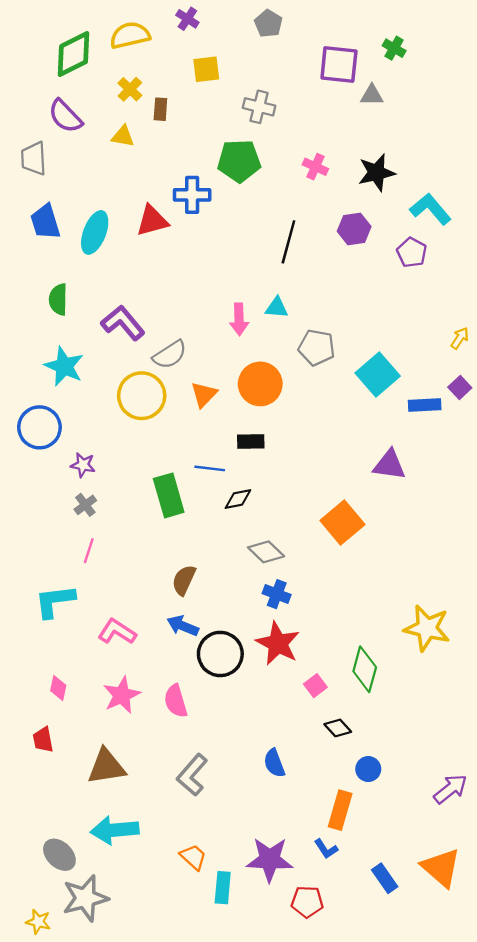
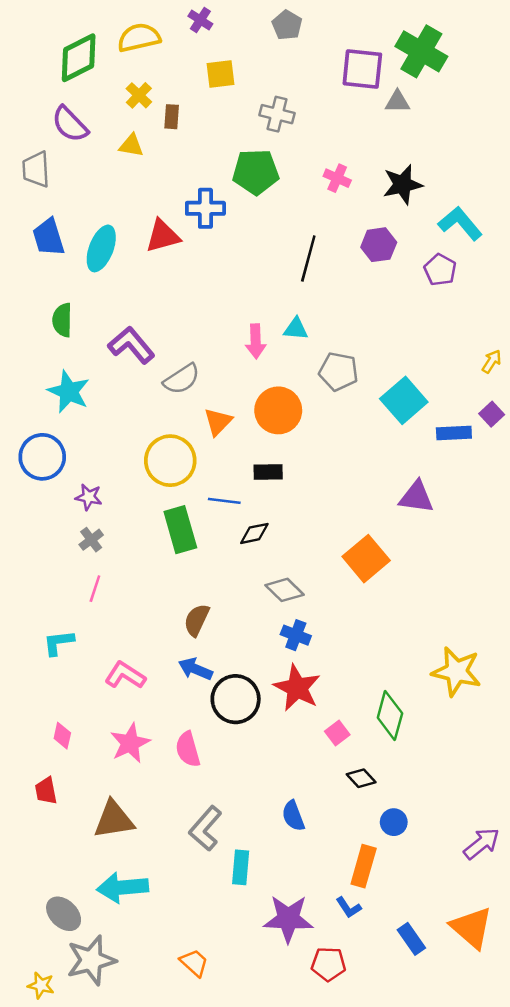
green cross: (394, 48) -> (421, 51), size x2.0
yellow circle: (142, 396) -> (170, 461), moved
cyan L-shape: (55, 601) -> (59, 643), size x0.7
orange trapezoid: (193, 857) -> (194, 963), moved
cyan rectangle: (223, 888) -> (241, 867), moved

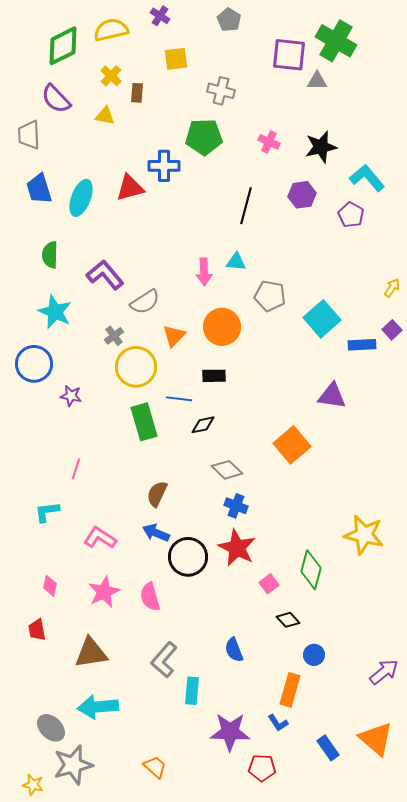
gray cross: (91, 540) -> (114, 336), moved

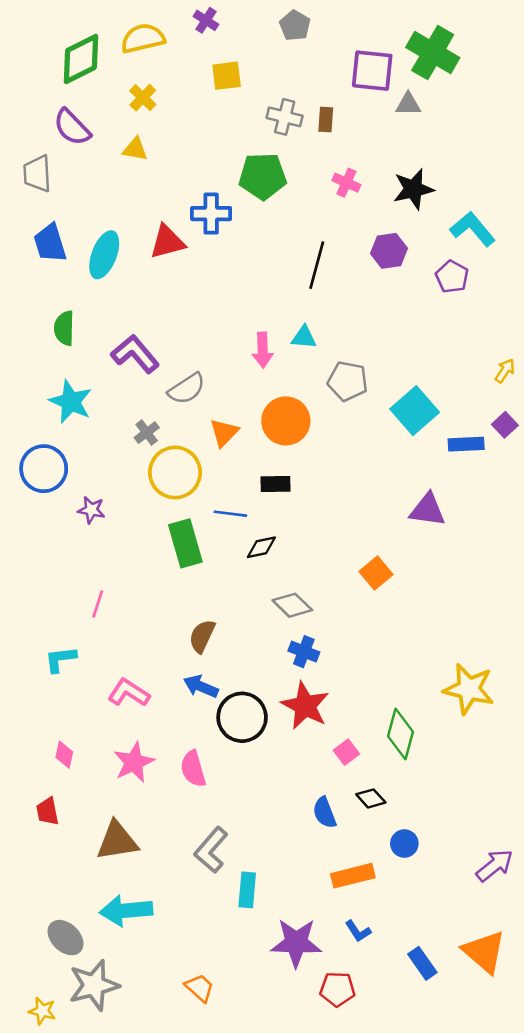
brown rectangle: (137, 93) -> (326, 119), moved
orange square: (292, 445) -> (376, 573), size x0.7
blue semicircle: (234, 650) -> (324, 813), moved
orange rectangle: (290, 690) -> (353, 876), moved, turned 60

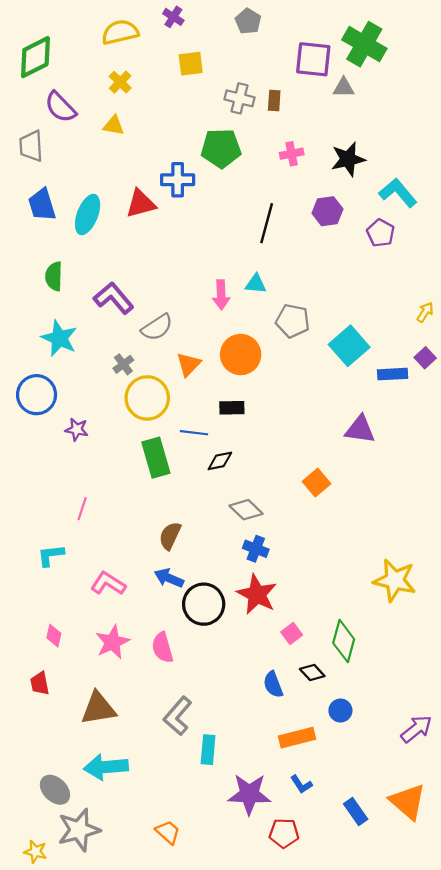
green diamond: (81, 59) -> (35, 57), moved
pink cross: (346, 183) -> (292, 154), turned -35
green diamond: (400, 734) -> (344, 641), moved

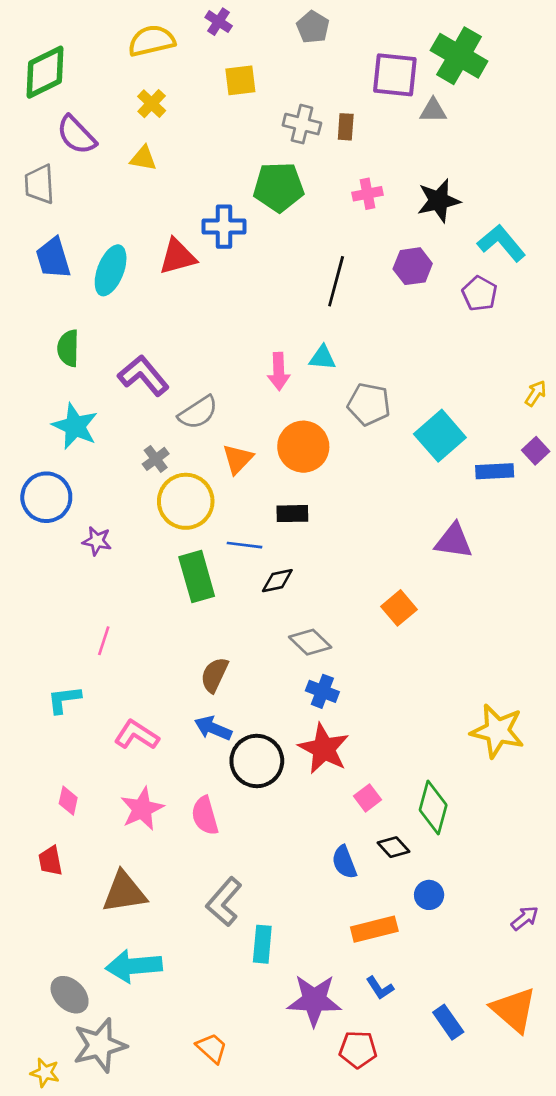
purple arrow: (416, 729) -> (525, 918), size x0.7

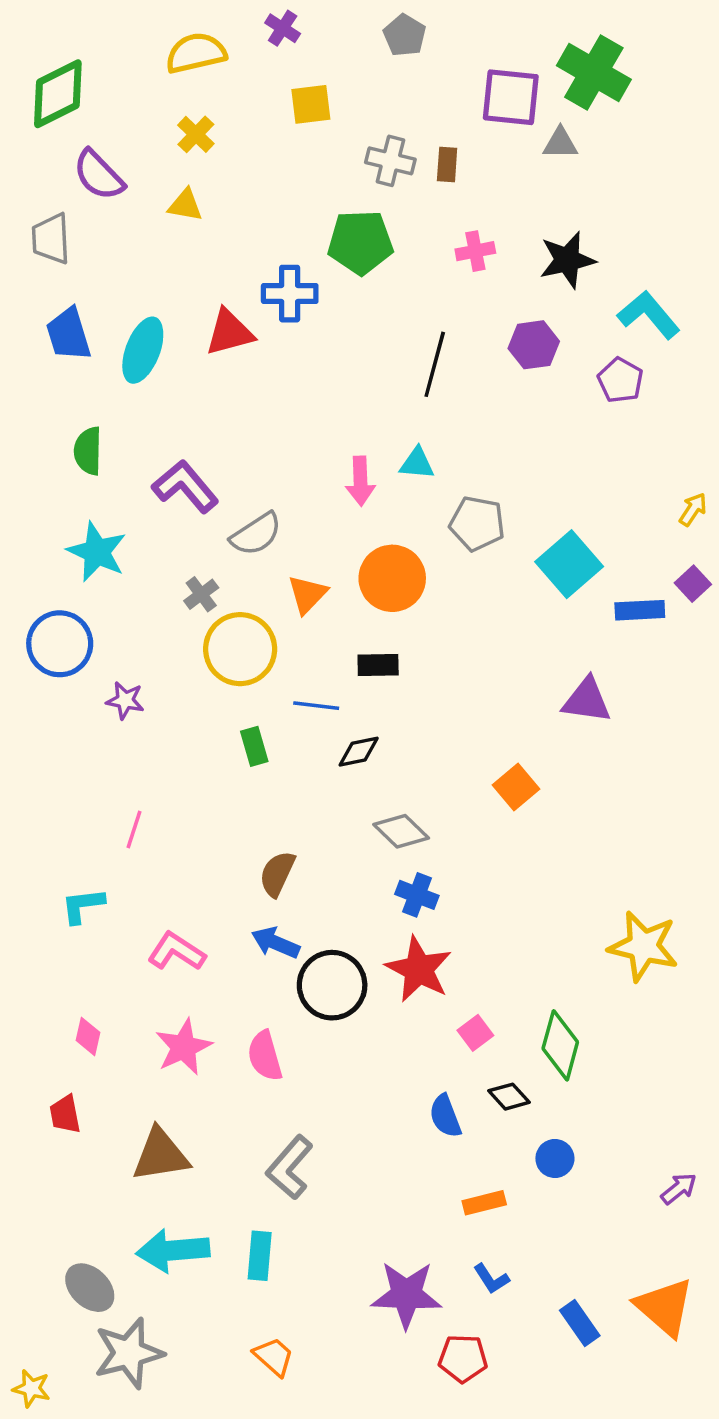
green rectangle: (197, 576) -> (254, 746), size x0.6
orange rectangle: (374, 929) -> (484, 1203), size x0.7
cyan rectangle: (262, 944) -> (260, 1256), moved
yellow star: (45, 1073) -> (31, 1388), moved

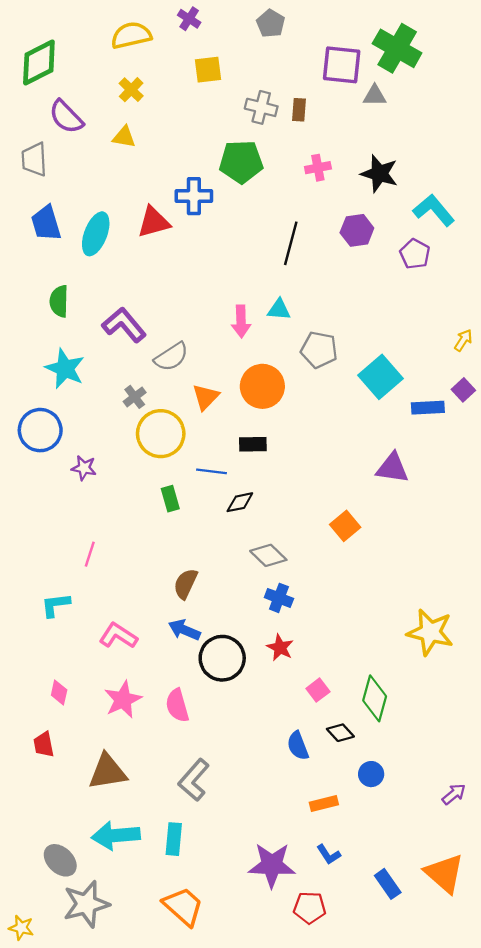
black star: (567, 260) -> (379, 174), turned 30
red star: (419, 969) -> (280, 648), size x0.6
orange trapezoid: (274, 1357) -> (183, 906), size x1.5

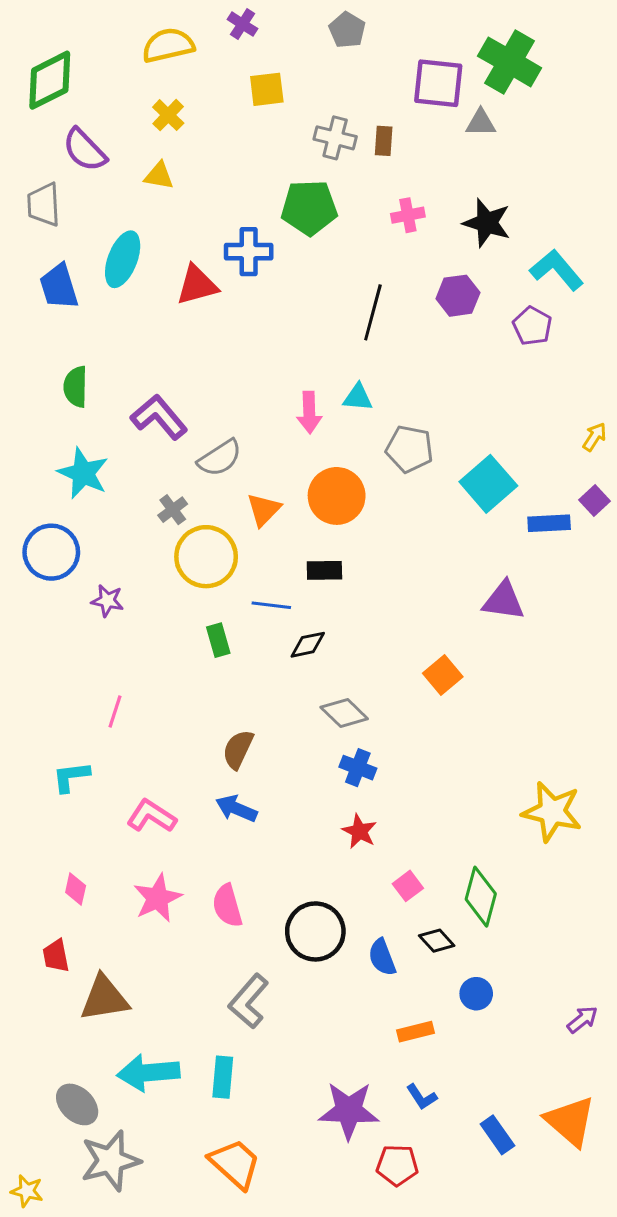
cyan ellipse: (96, 234) -> (123, 259), moved
black circle: (222, 658) -> (315, 931), moved
brown triangle: (108, 772) -> (104, 998), moved

